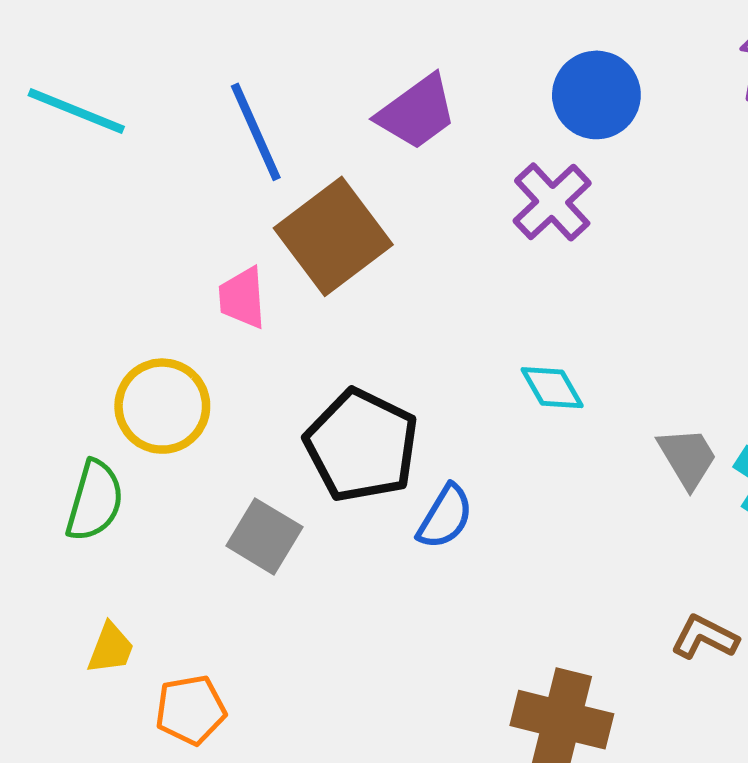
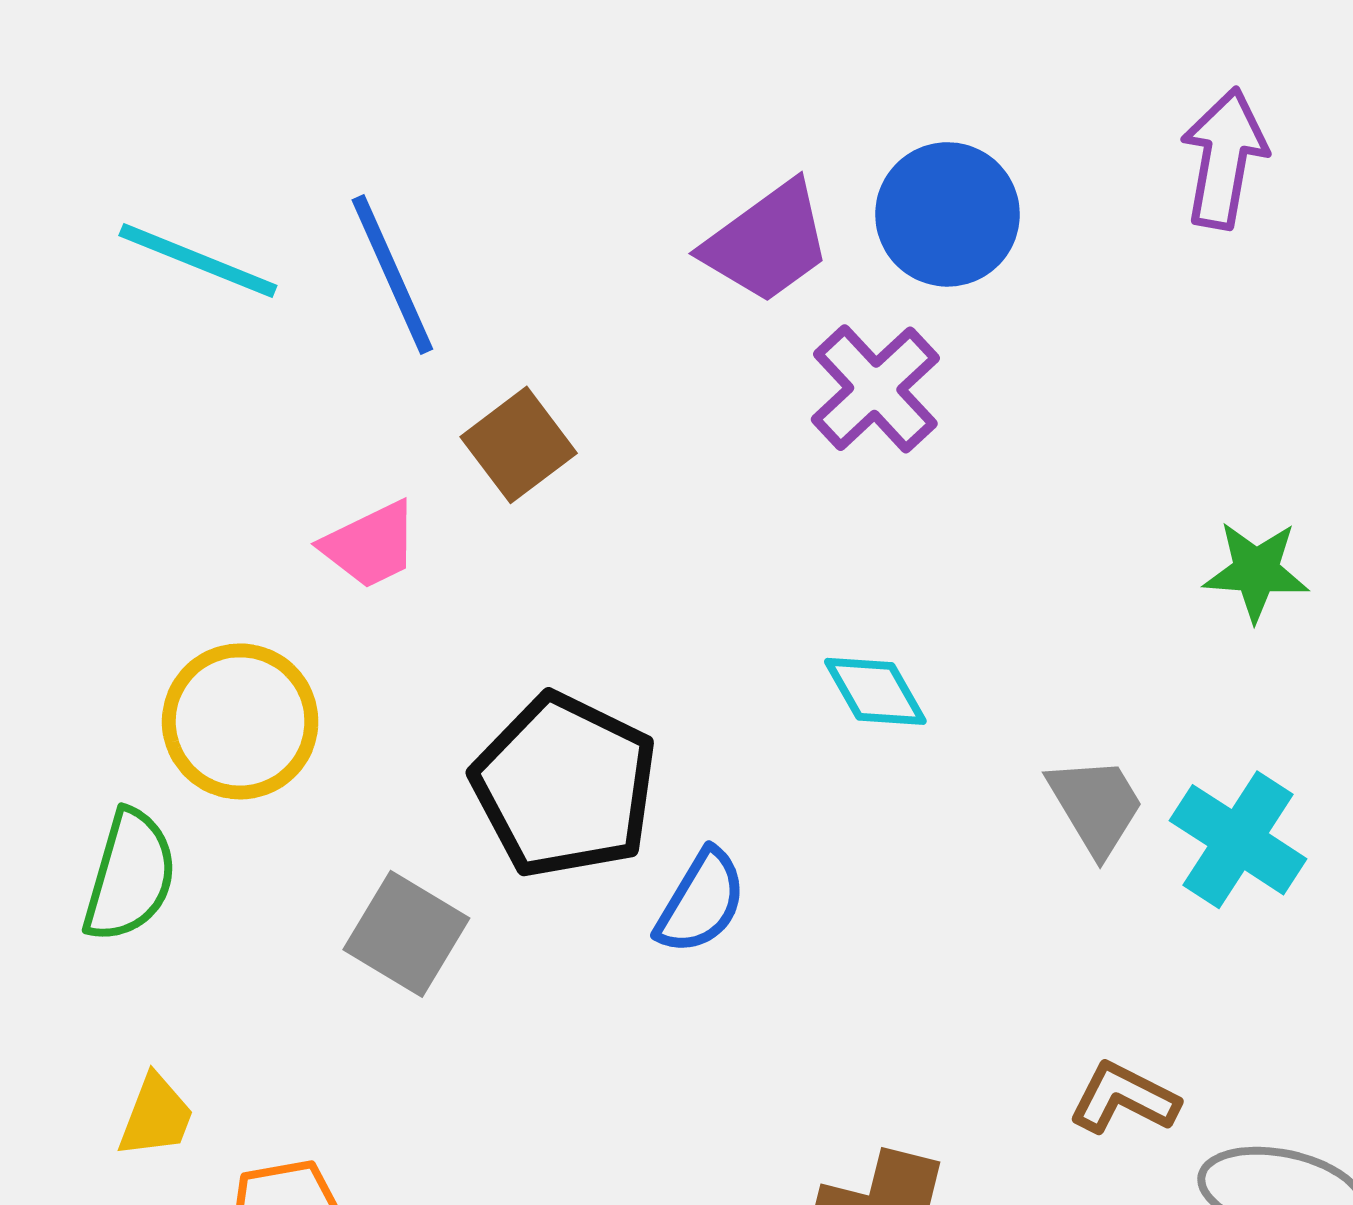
cyan line: (76, 111) -> (198, 261), moved
purple trapezoid: (417, 112) -> (767, 242), moved
brown square: (333, 236) -> (519, 445), size x0.6
pink trapezoid: (242, 298) -> (370, 545), turned -112

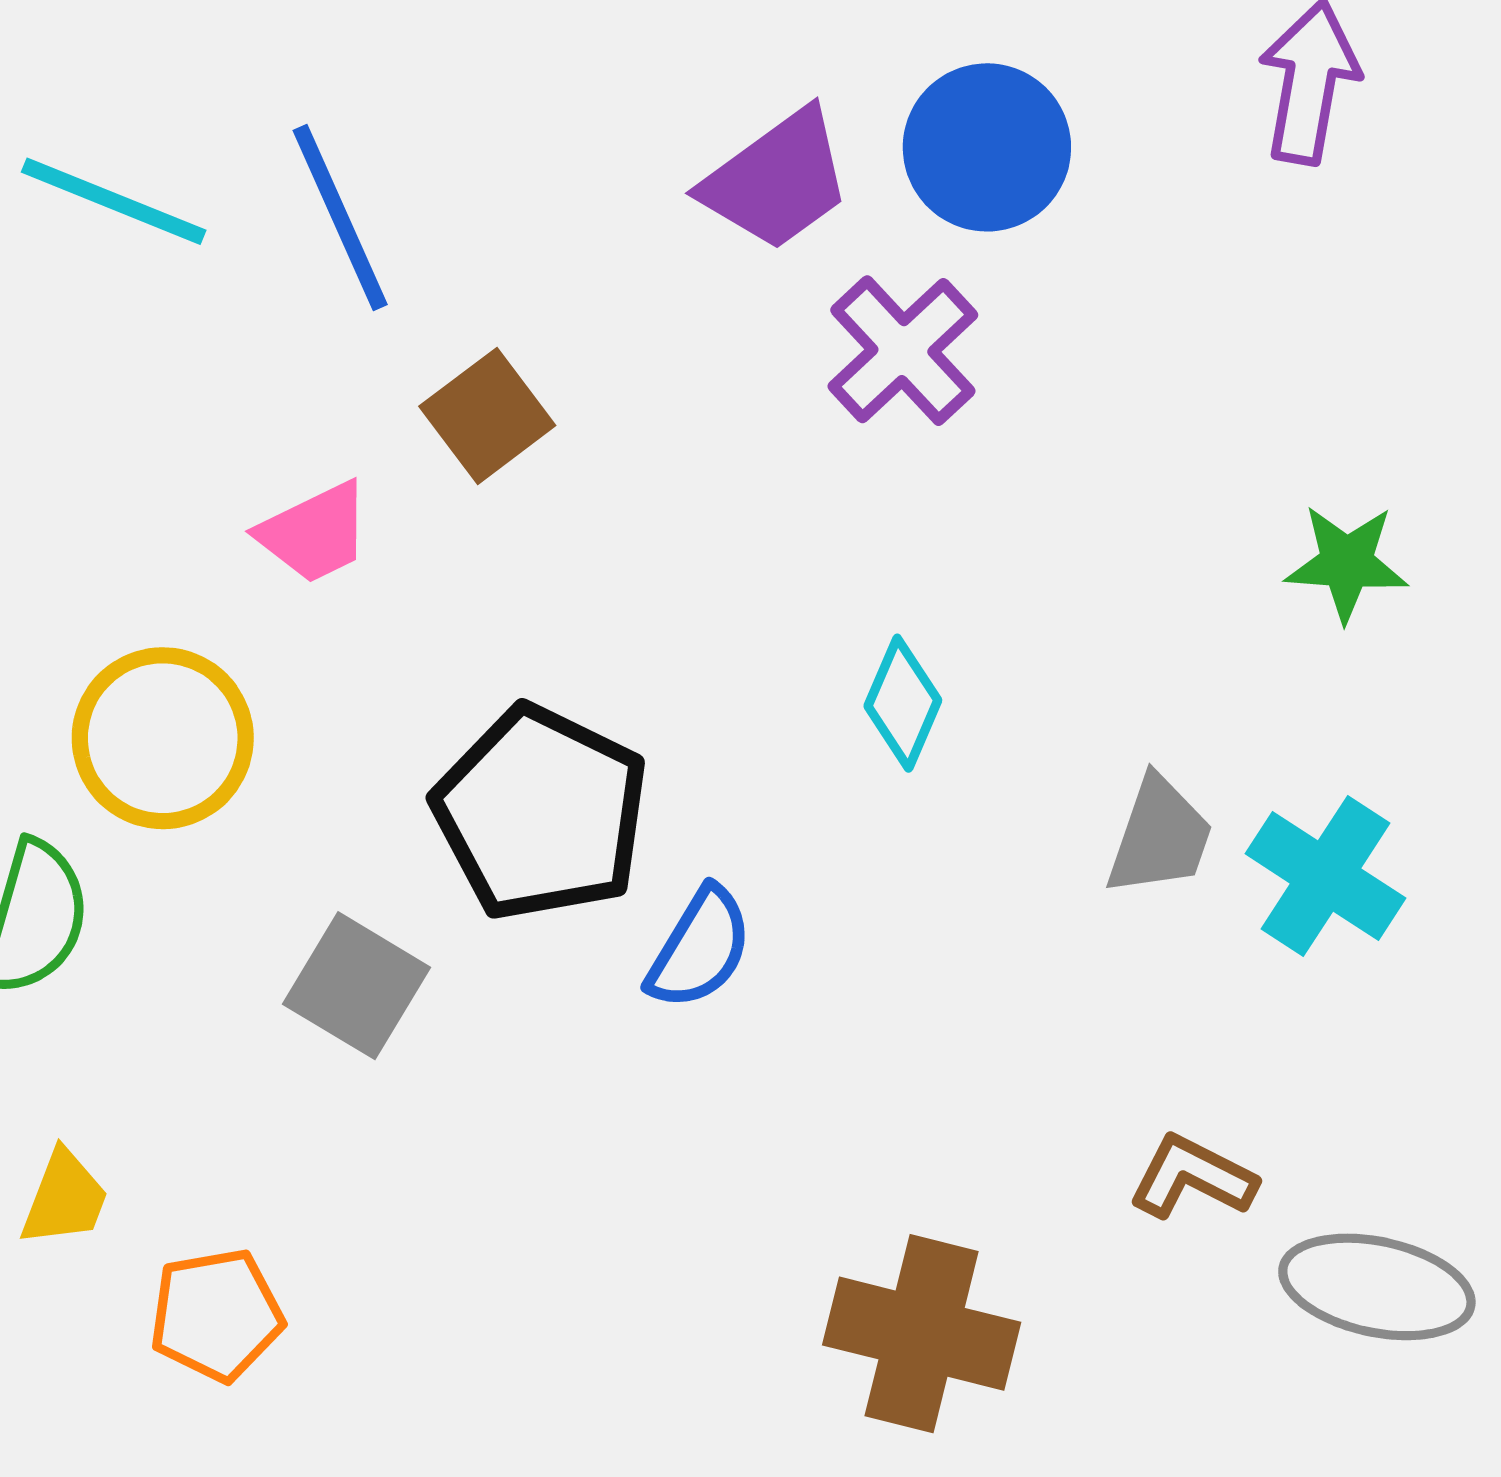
cyan diamond: (875, 691) -> (903, 703), turned 53
gray trapezoid: (1096, 806) -> (1160, 836), turned 50

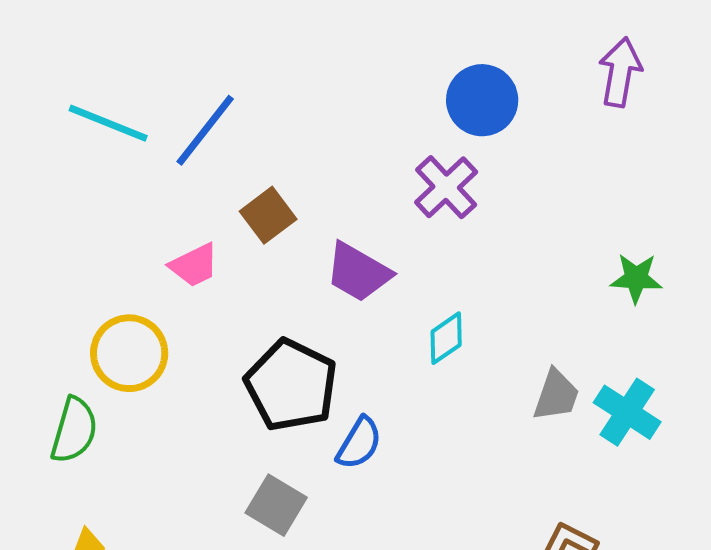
purple trapezoid: (777, 180) -> (358, 272), moved, turned 66
blue line: (340, 217) -> (205, 130), turned 62
cyan diamond: (903, 703) -> (446, 338), turned 32
gray square: (356, 986) -> (276, 505), moved

